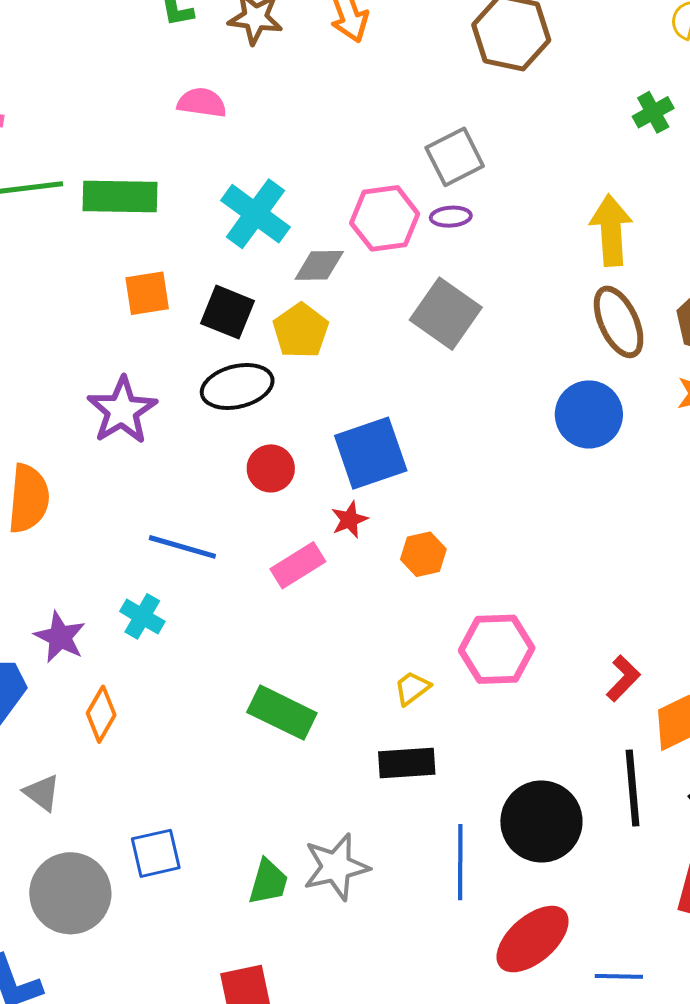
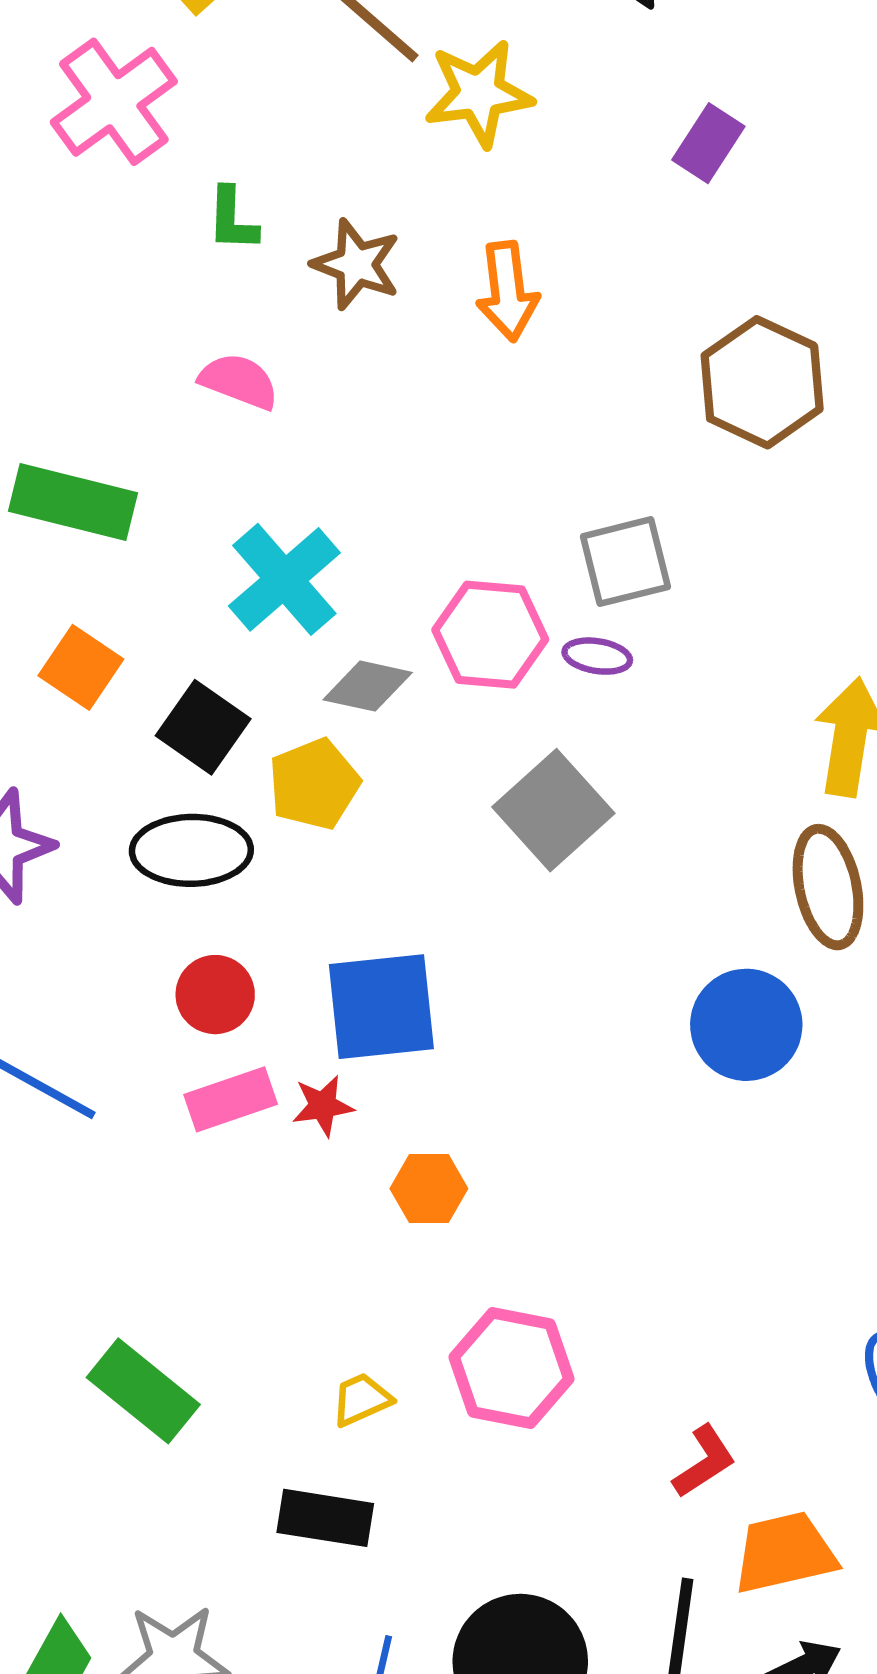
orange square: (147, 293) -> (81, 667), turned 30
pink rectangle: (298, 565) -> (231, 1099), moved

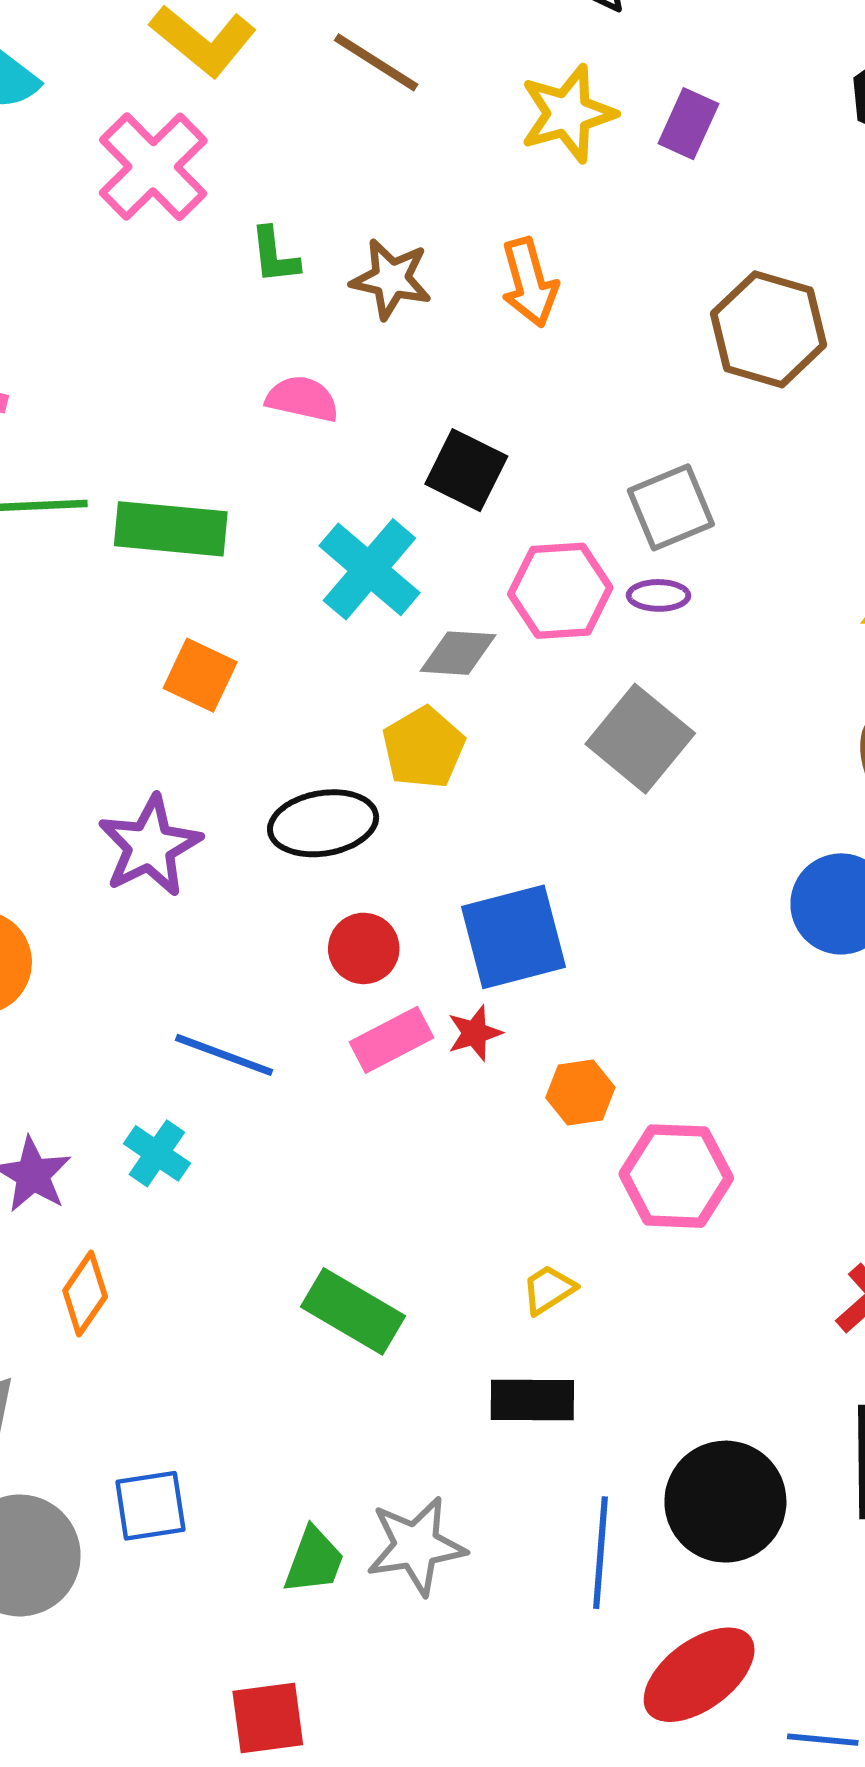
yellow star: (479, 93) -> (568, 114), moved
black square: (203, 727) -> (466, 470), moved
pink hexagon: (511, 1368) -> (676, 1176), moved

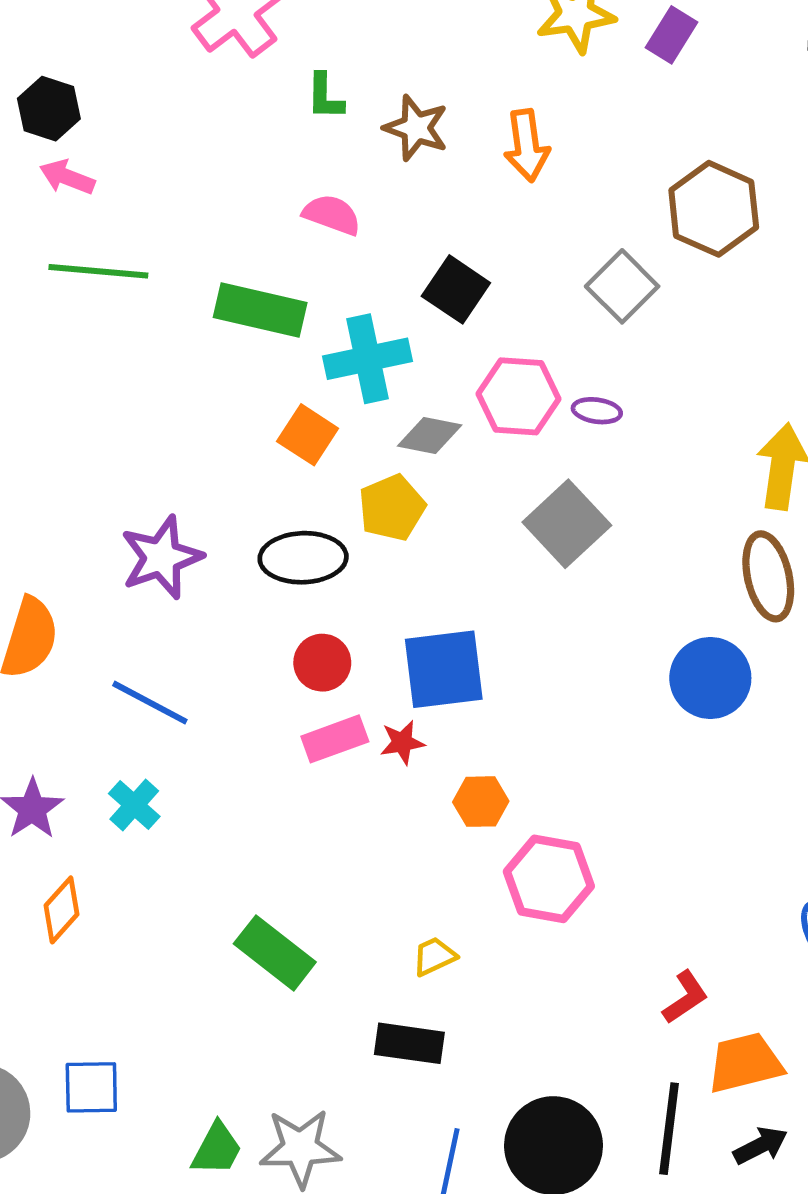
gray square: (671, 507) -> (622, 286), moved, turned -30
green rectangle: (171, 529) -> (260, 310), moved
cyan cross: (369, 569) -> (368, 359), turned 30
orange square: (200, 675) -> (308, 435), moved
blue line: (224, 1055) -> (150, 703), moved

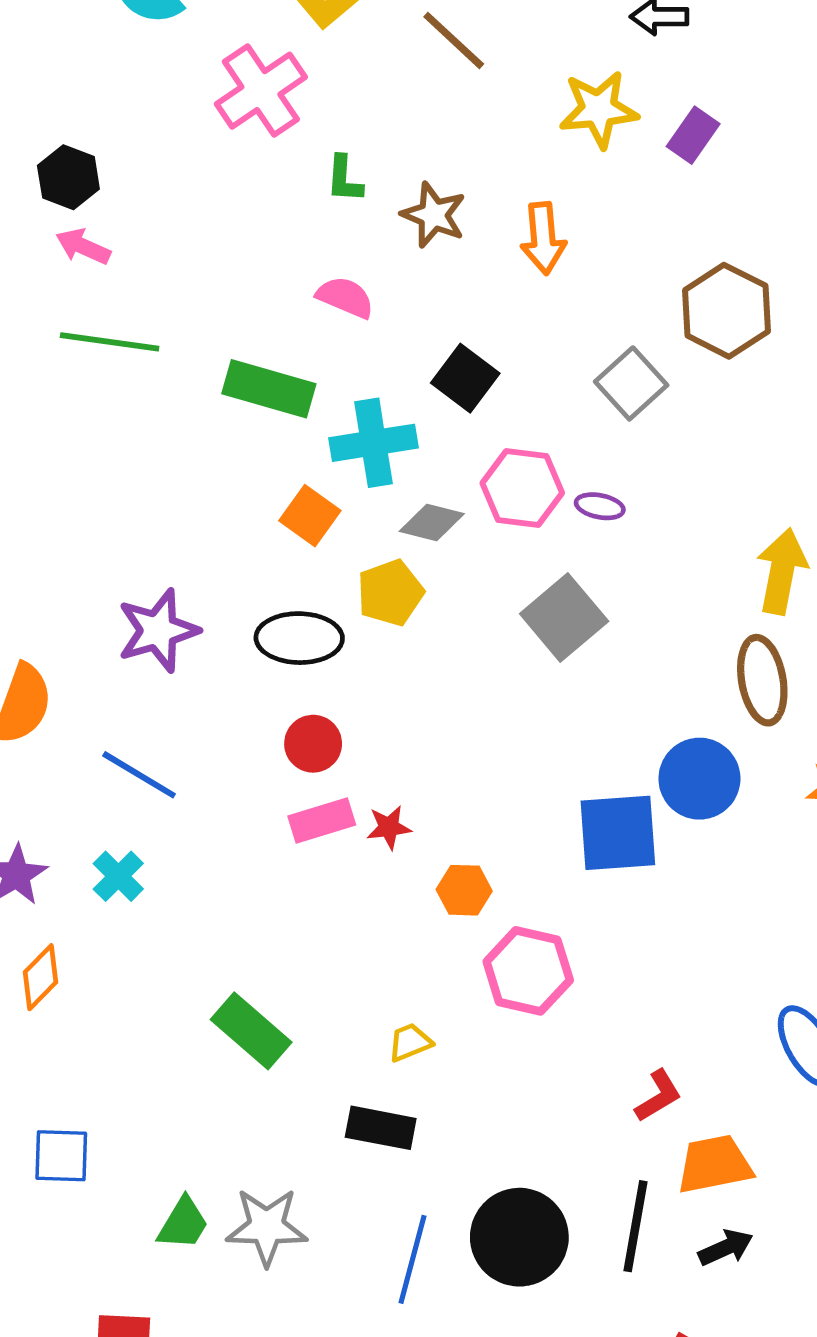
blue square: (444, 669) -> (618, 833), moved

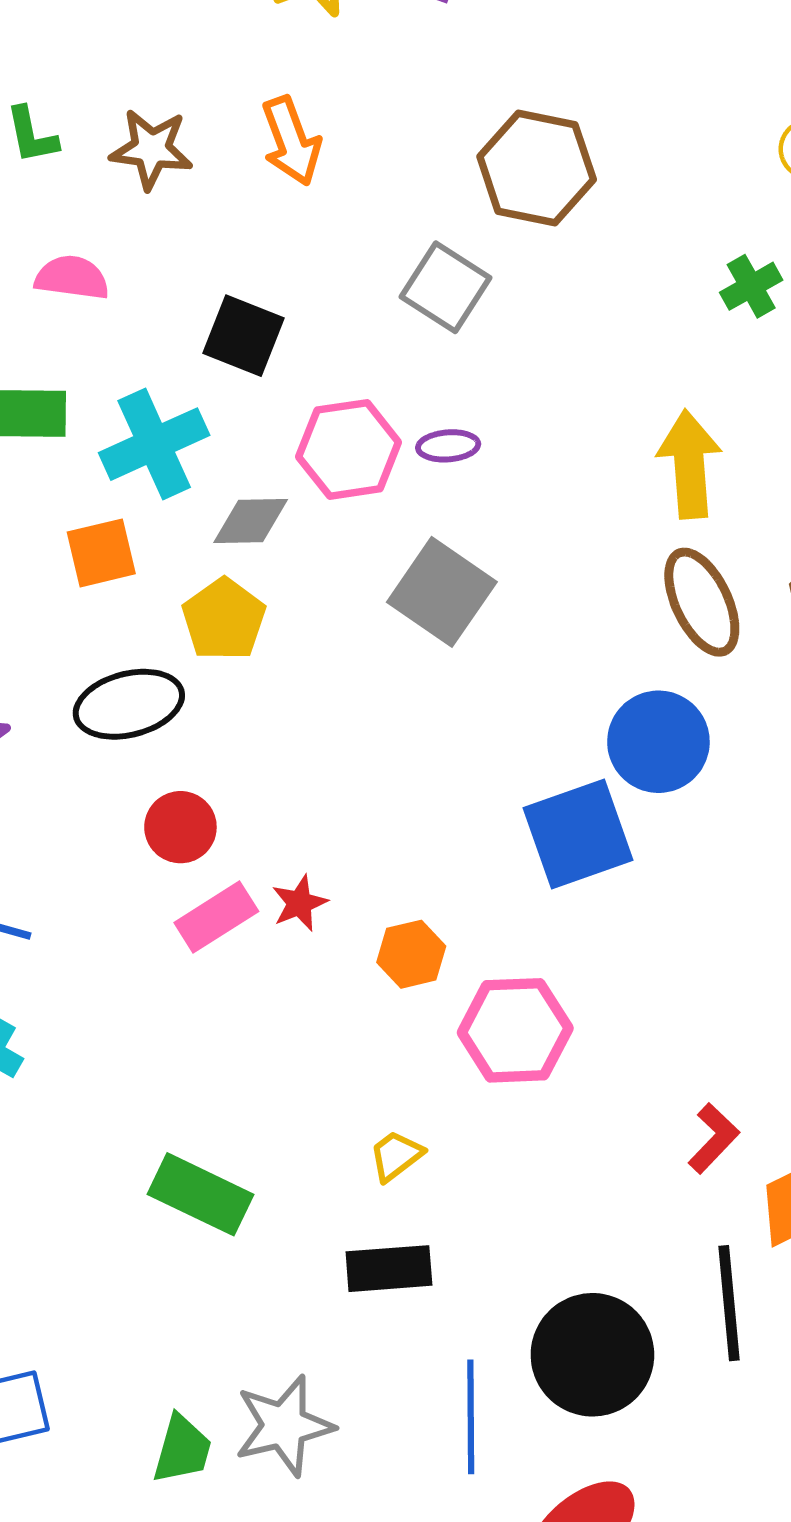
orange square: (310, 516) -> (101, 553), turned -34

